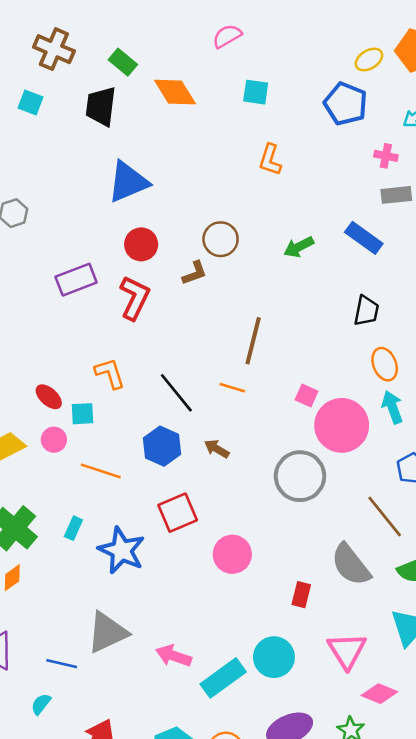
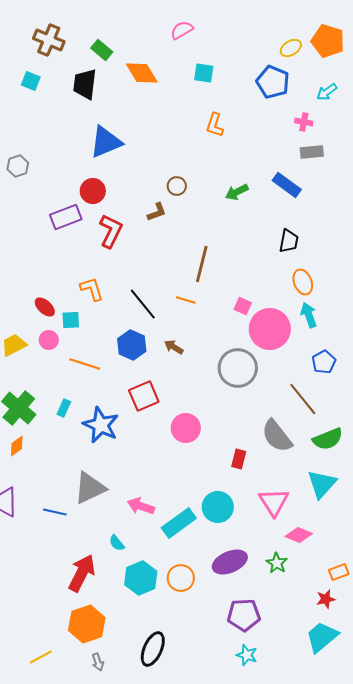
brown circle: (221, 239) -> (177, 186), size x0.7
red circle: (141, 244) -> (93, 191), moved
cyan semicircle: (41, 704) -> (117, 543), moved, turned -78

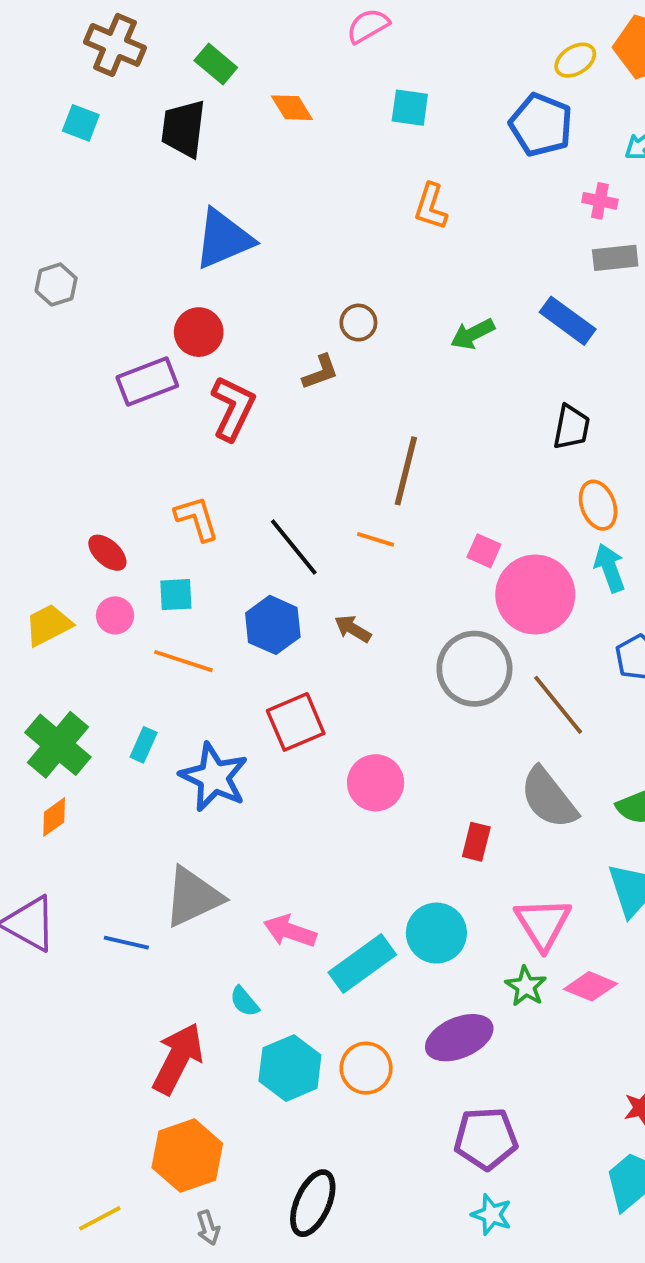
orange diamond: (142, 73) -> (292, 108), size x0.7
cyan square: (71, 320) -> (176, 595), moved
brown line: (303, 399) -> (558, 705), moved
green star: (277, 563) -> (526, 986), moved

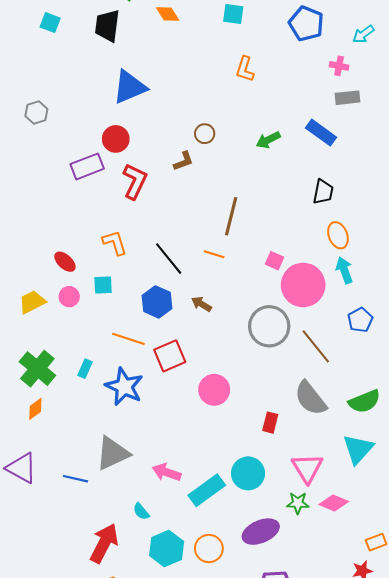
orange line: (183, 661) -> (128, 339), moved
green star: (526, 986) -> (298, 503), turned -30

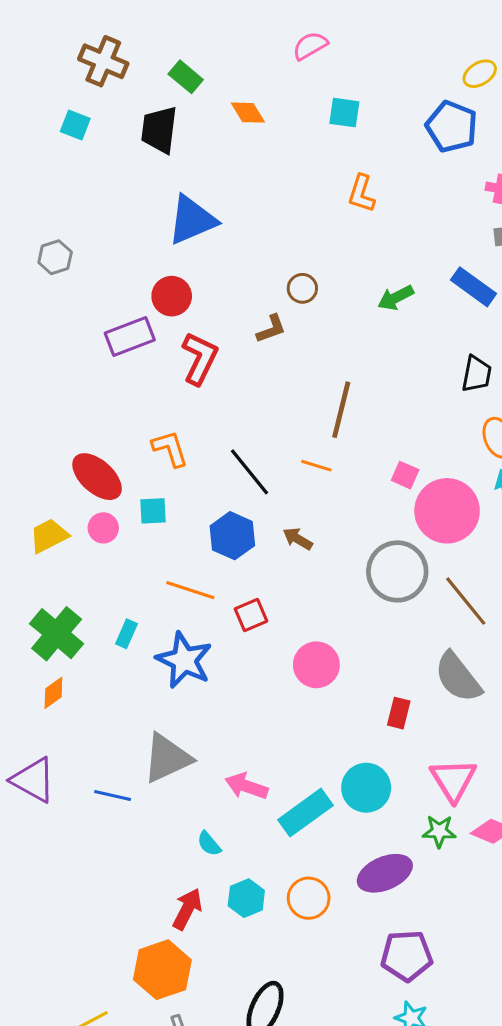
red ellipse: (65, 262) -> (97, 477), size x1.6
red square: (170, 356) -> (251, 615), size x0.7
red arrow: (104, 543) -> (187, 909), moved, size x0.7
cyan hexagon: (167, 549) -> (246, 898), size x0.7

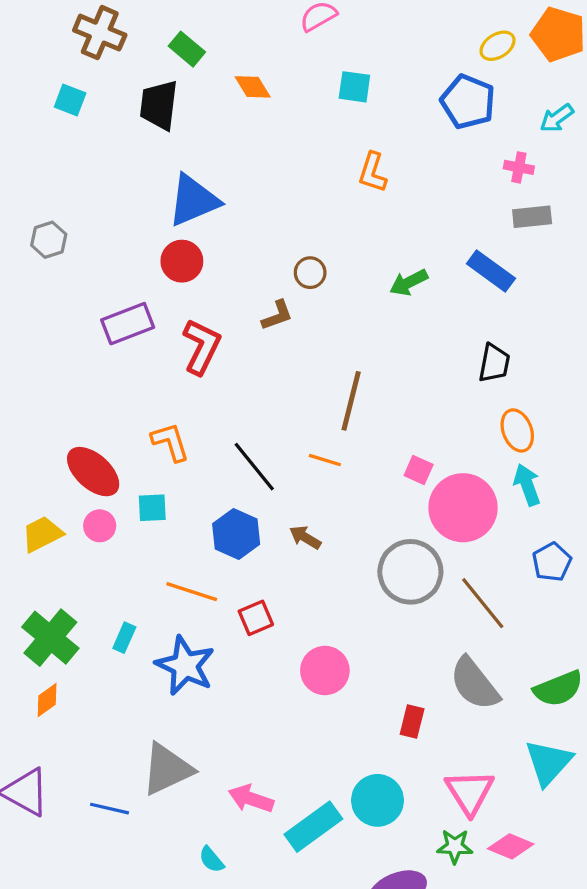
red circle: (172, 296) -> (182, 261), moved

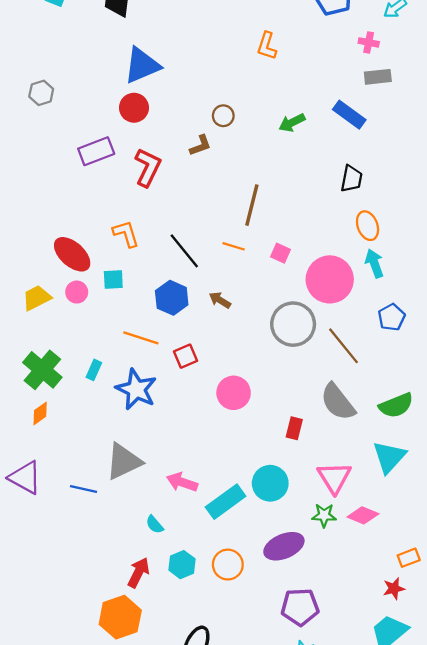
pink square: (419, 470) -> (280, 253), moved

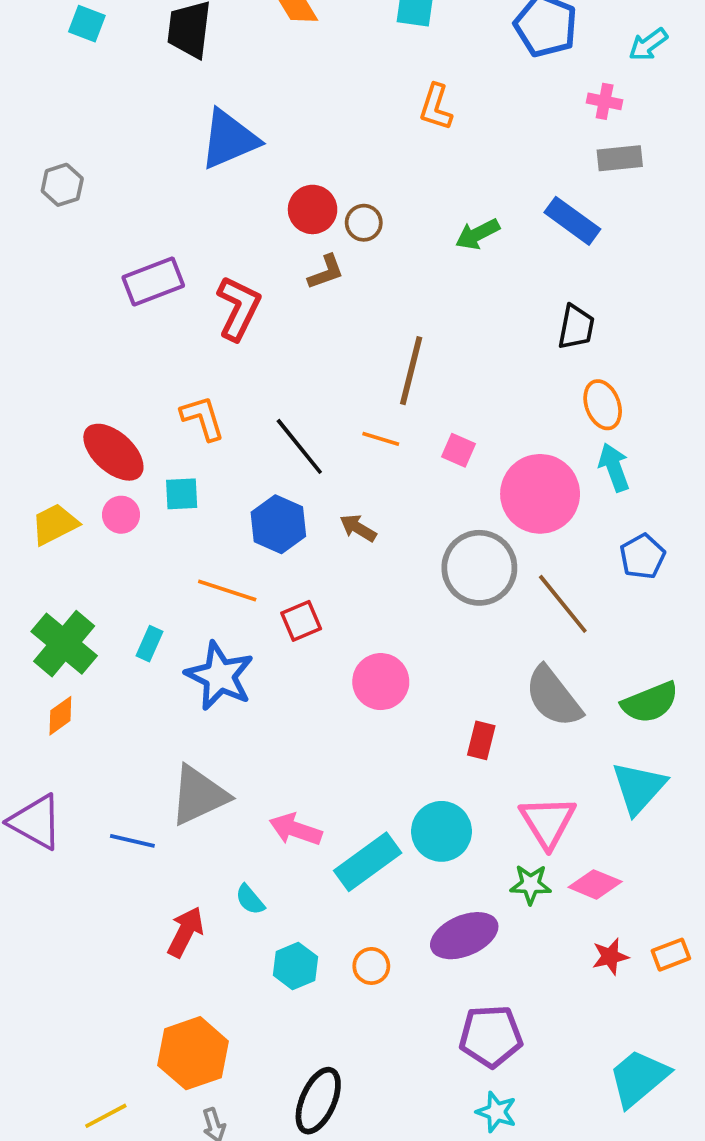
red circle: (134, 108) -> (313, 209), moved
orange circle: (228, 565) -> (371, 966), size x0.7
red arrow: (139, 573) -> (185, 932), moved
red star: (394, 589) -> (610, 957), moved

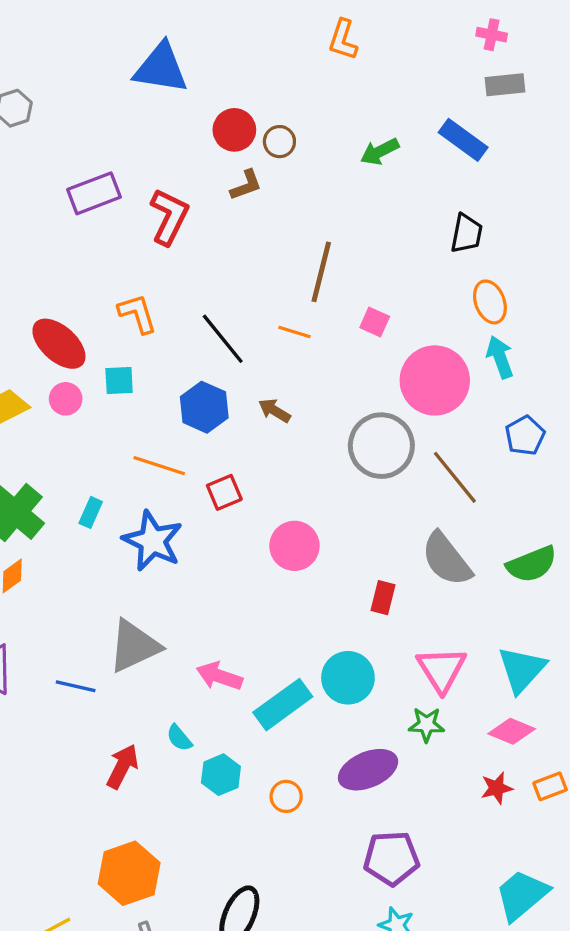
blue triangle: (229, 139) -> (161, 68), turned 32
pink square: (459, 450) -> (375, 322), moved
cyan triangle: (639, 788) -> (522, 669), moved
pink diamond: (595, 884) -> (512, 731), moved
cyan hexagon: (295, 966) -> (221, 775), moved

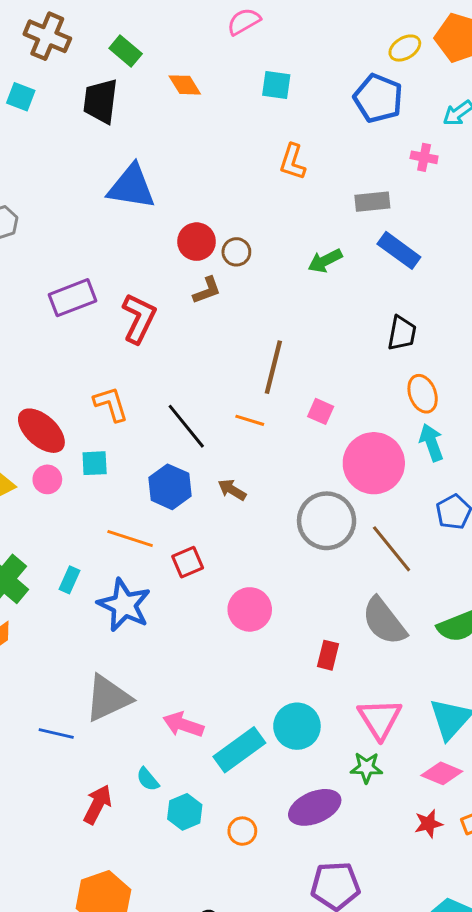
gray rectangle: (505, 85) -> (372, 202), moved

